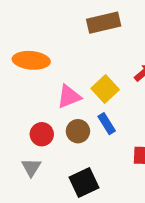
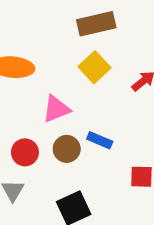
yellow square: (105, 89) -> (94, 67), moved
blue rectangle: (107, 124) -> (100, 140), turned -35

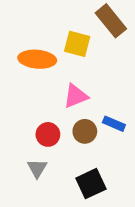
brown rectangle: (96, 24) -> (111, 21), turned 64
yellow square: (94, 67) -> (77, 44), moved, turned -32

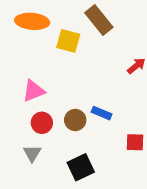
orange ellipse: (37, 59) -> (32, 21), moved
pink triangle: (76, 96) -> (34, 91), moved

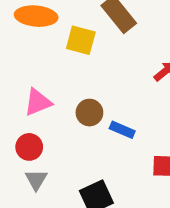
brown circle: (75, 120) -> (89, 113), moved
red circle: (42, 123) -> (29, 147), moved

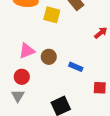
brown circle: (89, 113) -> (49, 57), moved
gray triangle: (36, 180) -> (18, 96), moved

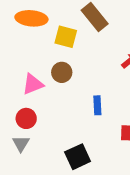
brown circle: (49, 57) -> (62, 72), moved
blue rectangle: (76, 67) -> (97, 105), turned 64

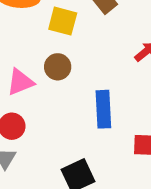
blue rectangle: (97, 105) -> (103, 109), size x1.5

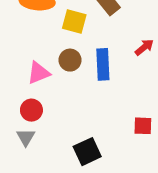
blue rectangle: (103, 109) -> (103, 64), moved

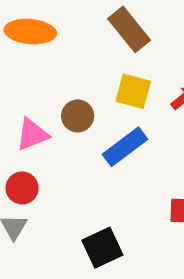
yellow square: (74, 21) -> (133, 91), moved
blue rectangle: (103, 64) -> (125, 147), moved, turned 56

